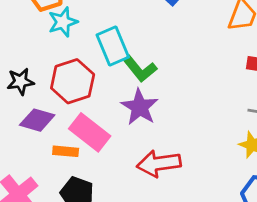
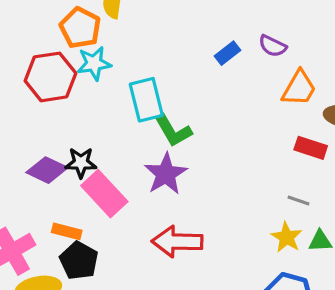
red hexagon: (73, 81) -> (50, 77), moved
black star: (20, 82) -> (81, 163), moved
orange rectangle: (66, 151) -> (67, 231), moved

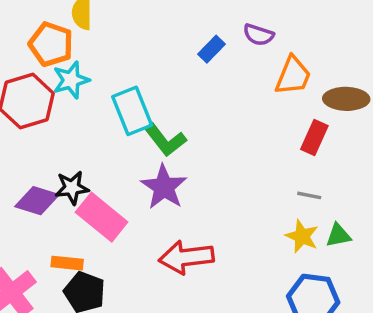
red rectangle: (311, 148) -> (314, 137), turned -76

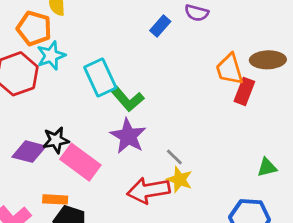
orange trapezoid: (293, 76) -> (230, 69), moved, turned 144
gray line: (309, 195) -> (174, 157), moved, turned 36
yellow star: (302, 236) -> (180, 180), moved

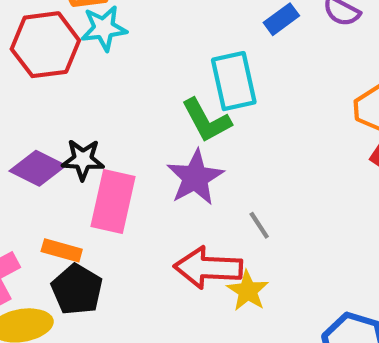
cyan rectangle: (100, 77) -> (234, 81), moved
pink rectangle: (80, 162) -> (113, 201), turned 54
yellow star: (180, 180) -> (248, 291), moved

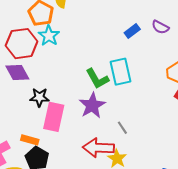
cyan star: (104, 28) -> (49, 36), turned -30
cyan rectangle: (234, 81) -> (121, 72), moved
purple diamond: (38, 168) -> (17, 72), moved, turned 35

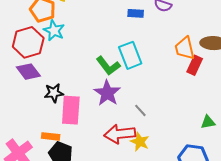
blue rectangle: (132, 31) -> (136, 13), turned 49

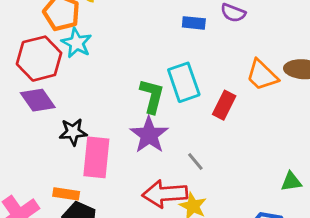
orange trapezoid: (185, 48) -> (262, 75), turned -35
red rectangle: (195, 65) -> (224, 105), moved
green L-shape: (108, 66) -> (152, 96), turned -130

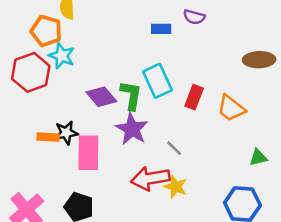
orange trapezoid: (262, 75) -> (231, 108), moved
purple diamond: (38, 100) -> (101, 97), moved
orange rectangle: (66, 194) -> (48, 137), moved

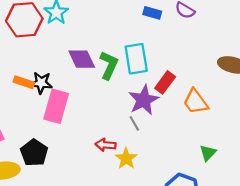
purple star: (132, 129) -> (144, 100), moved
green triangle: (258, 157) -> (208, 153), turned -48
red arrow: (150, 178) -> (106, 145), size x0.6

